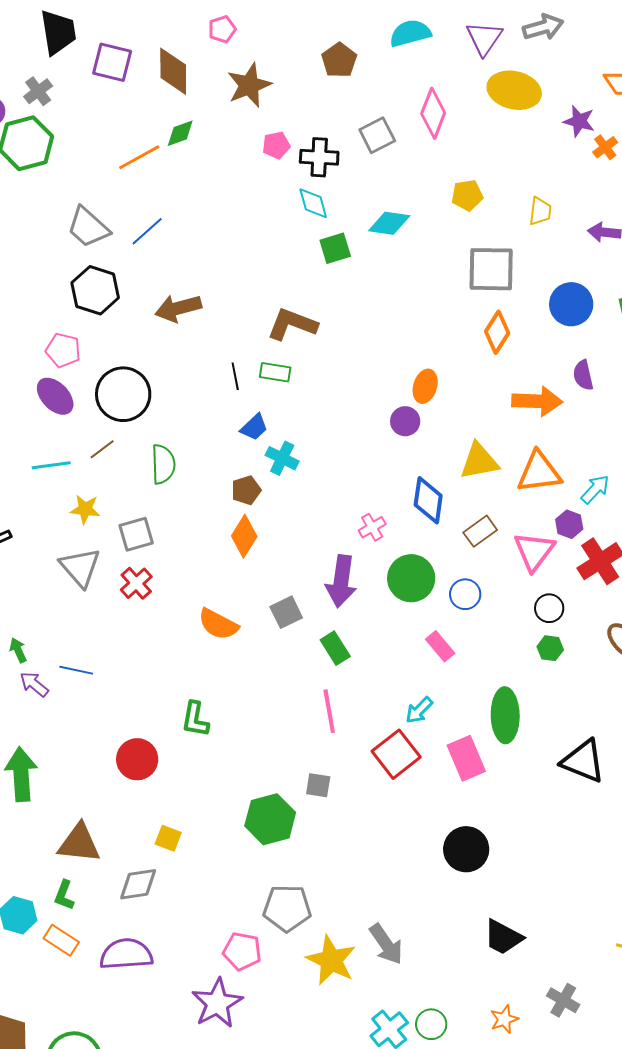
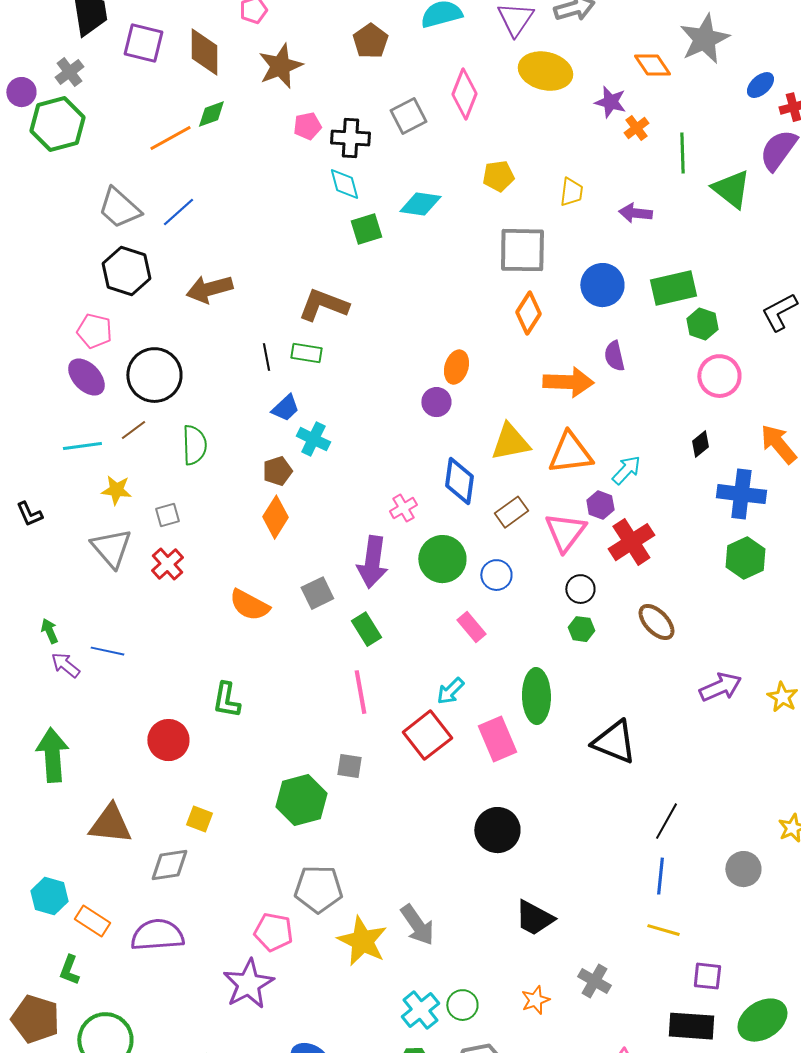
gray square: (136, 534) -> (167, 515), size x0.7
green L-shape: (64, 895) -> (69, 970), moved

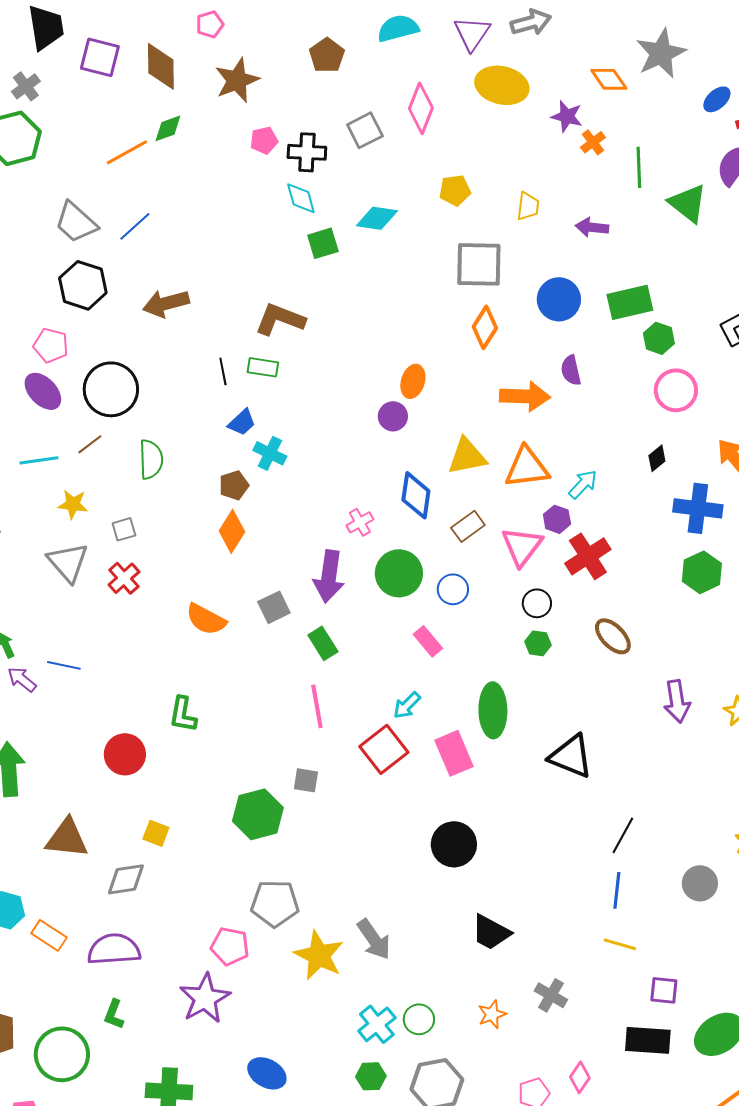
purple arrow: (720, 687) -> (677, 701), turned 105
green L-shape: (69, 970) -> (114, 1014), moved

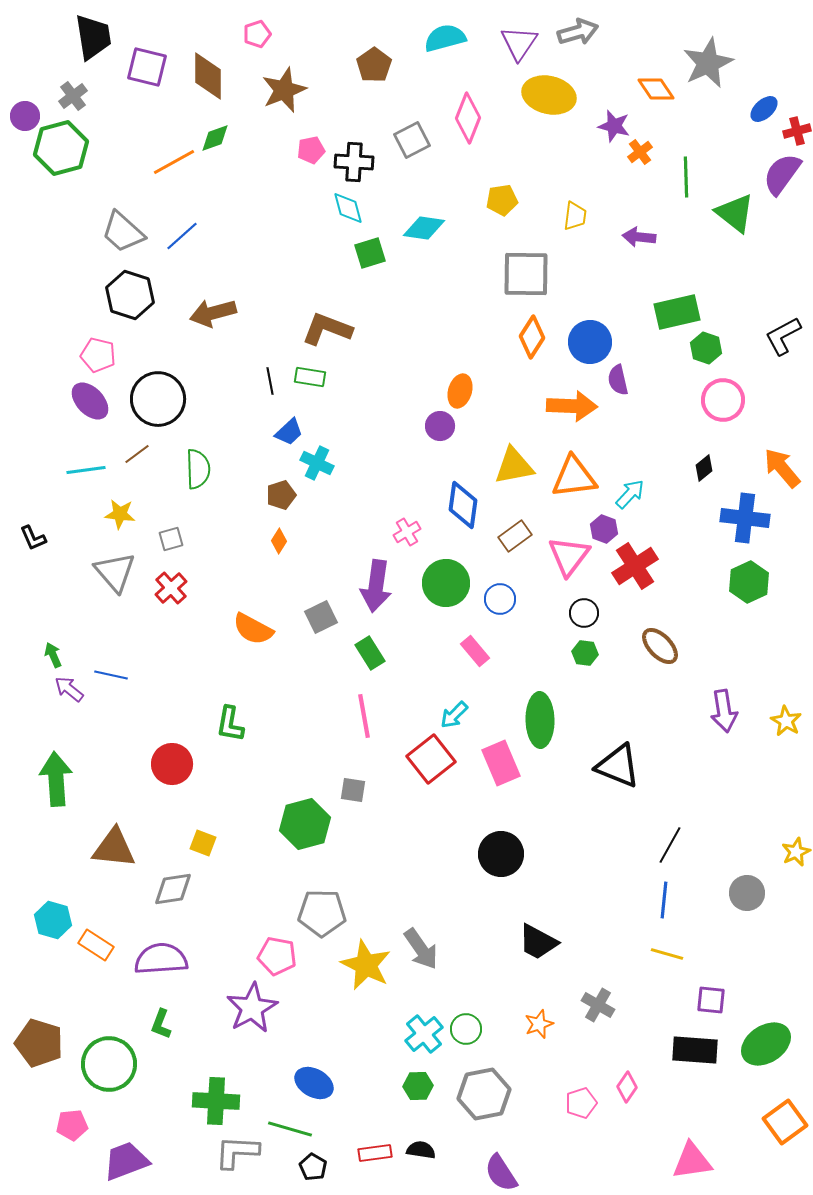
blue circle: (559, 299) -> (590, 342), moved
orange diamond: (232, 531) -> (279, 541), size x0.6

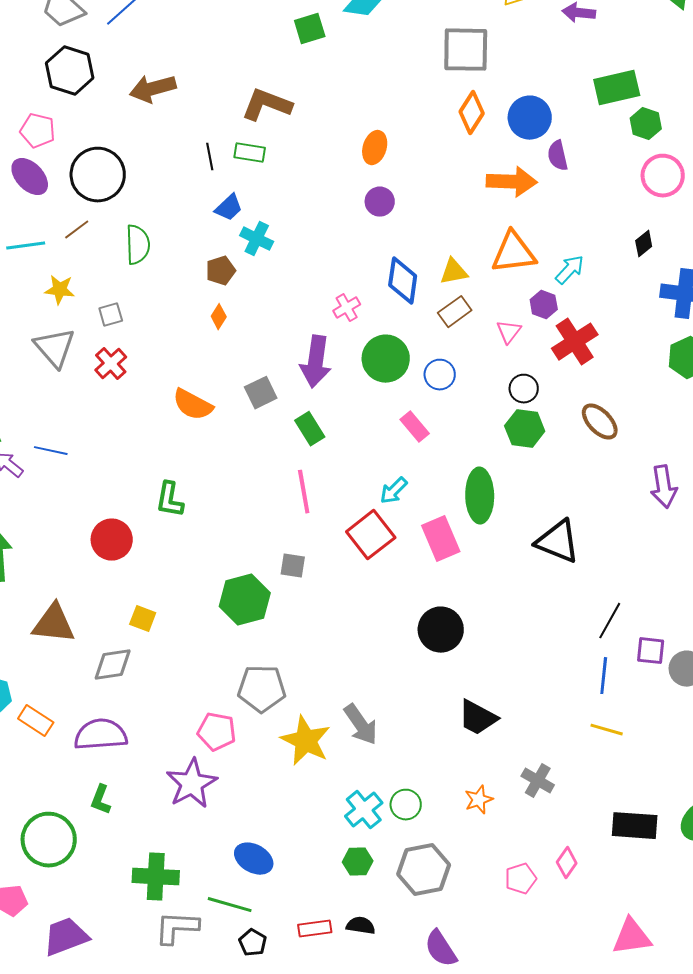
orange ellipse: (460, 391) -> (375, 148), moved
yellow triangle: (514, 466) -> (454, 272), moved, size x0.7
pink triangle: (569, 556) -> (509, 332), size x0.6
green hexagon: (585, 653) -> (525, 429), size x1.5
purple square: (711, 1000) -> (651, 651), moved

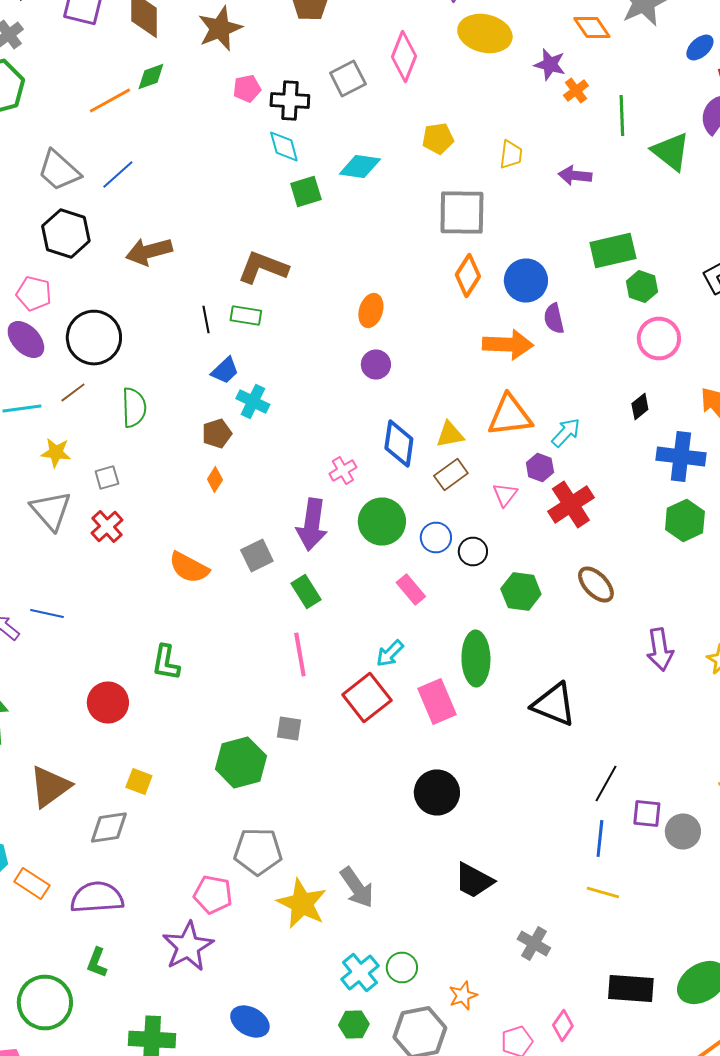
black circle: (524, 389) -> (473, 552), moved
brown triangle: (54, 624) -> (50, 786), turned -42
orange star: (479, 800) -> (463, 996), moved

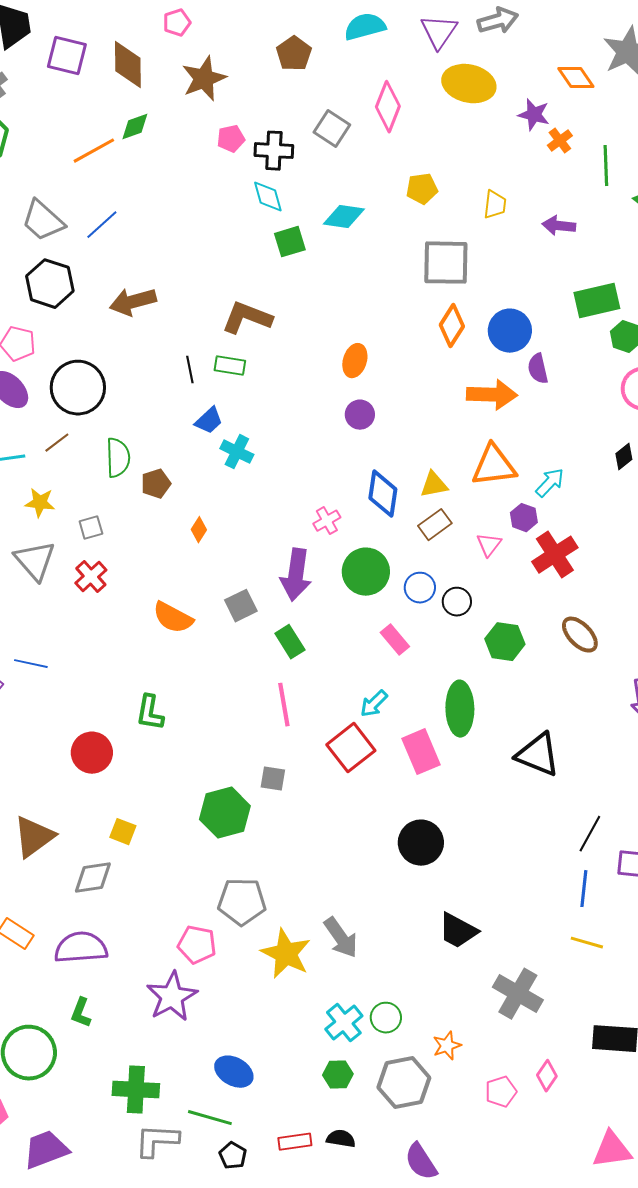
gray square: (348, 78) -> (332, 129), turned -30
brown pentagon: (217, 434) -> (156, 484), moved
gray cross: (534, 944) -> (518, 994), size x1.5

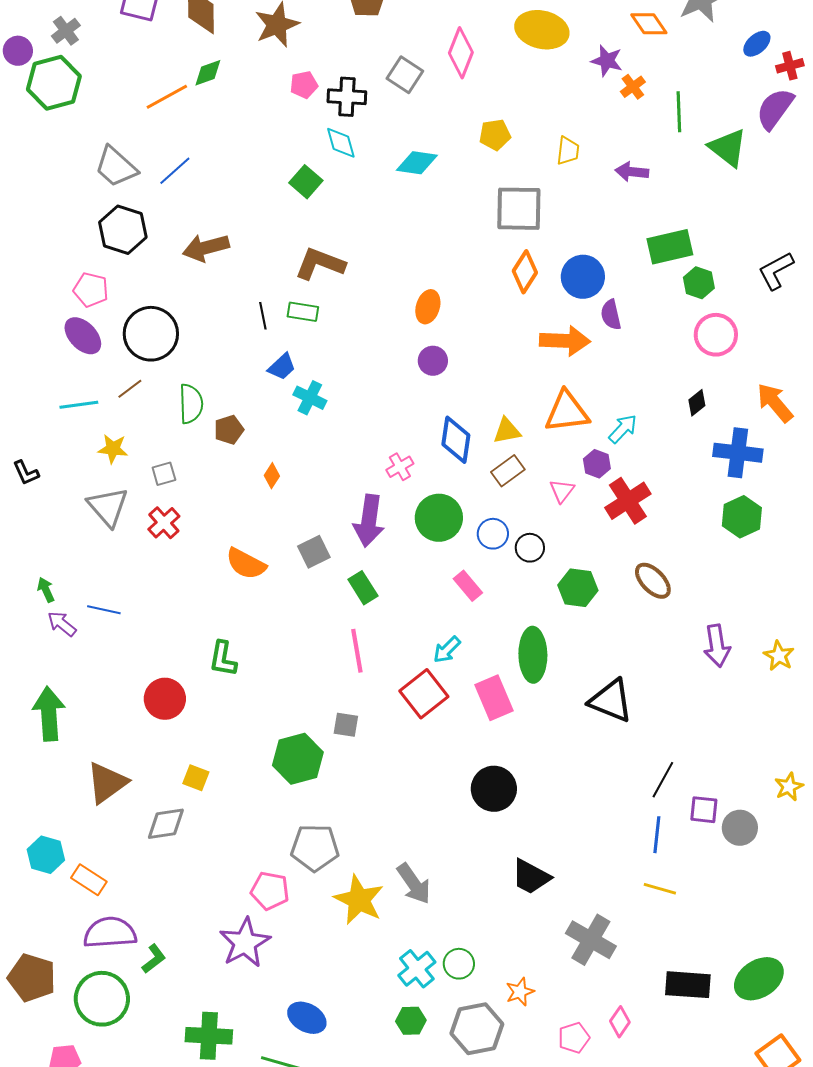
green square: (290, 242) -> (306, 182), moved, turned -32
purple semicircle: (81, 948) -> (110, 933), moved
green L-shape: (81, 1013) -> (154, 959), turned -148

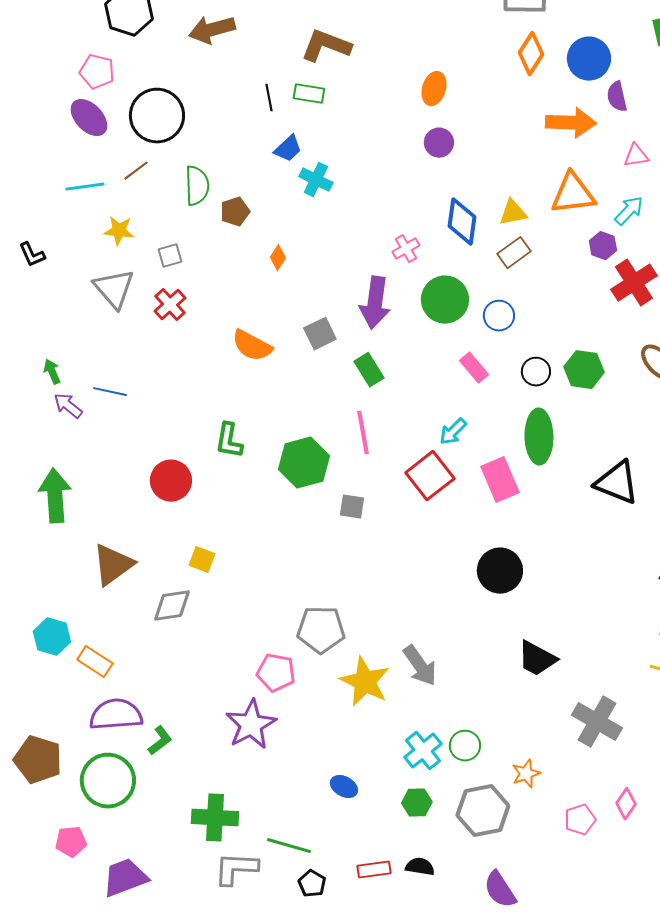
pink triangle: (562, 491) -> (636, 156), moved, turned 44
black circle: (530, 548) -> (536, 372), moved
green hexagon: (298, 759) -> (304, 463), moved
blue ellipse: (307, 1018) -> (344, 787), moved, size x0.7

